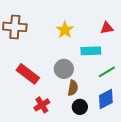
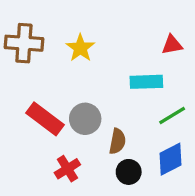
yellow star: (65, 30) -> (80, 48), moved
gray circle: (64, 69) -> (85, 119), moved

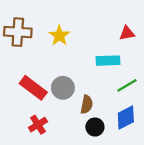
red cross: (67, 169) -> (38, 125), moved

